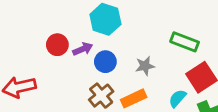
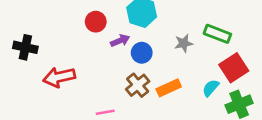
red circle: (57, 45) -> (96, 22), moved
gray star: (145, 66) -> (184, 43), moved

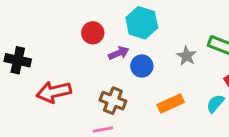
gray star: (184, 43) -> (186, 56), turned -30
brown cross: (138, 85) -> (113, 101), moved, turned -30

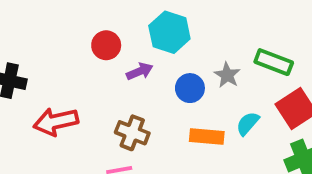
blue circle: (142, 66) -> (190, 88), moved
orange rectangle: (171, 104) -> (207, 136), turned 30
cyan semicircle: (215, 104) -> (248, 123), moved

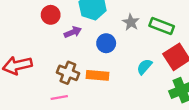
gray star: (227, 75) -> (131, 22), moved
orange rectangle: (207, 136) -> (98, 75), moved

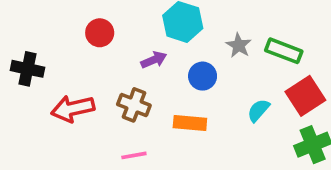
red circle: (51, 15) -> (100, 33), moved
brown cross: (68, 73) -> (134, 105), moved

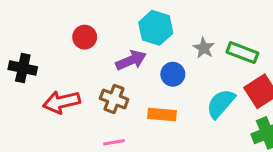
purple arrow: (154, 60) -> (131, 60), size x1.4
cyan semicircle: (258, 110) -> (221, 104), size x1.5

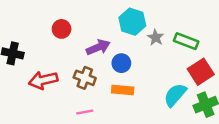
cyan hexagon: (156, 28) -> (132, 22), moved
blue circle: (173, 74) -> (121, 63), moved
cyan semicircle: (221, 104) -> (175, 95), moved

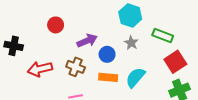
cyan hexagon: (132, 22) -> (130, 15), moved
gray star: (156, 37) -> (131, 43), moved
cyan semicircle: (175, 95) -> (135, 77), moved

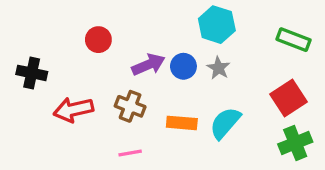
green rectangle: (163, 35) -> (294, 40), moved
blue circle: (107, 54) -> (183, 66), moved

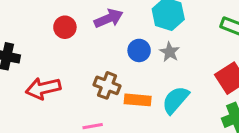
purple arrow: (148, 65) -> (109, 18), moved
brown cross: (130, 106) -> (107, 85), moved

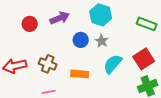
brown cross: (107, 85) -> (48, 64), moved
cyan semicircle: (175, 100) -> (113, 64), moved

